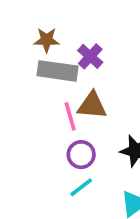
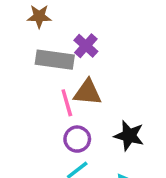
brown star: (47, 40) -> (39, 16), moved

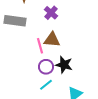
gray rectangle: (55, 60) -> (15, 21), moved
black star: (129, 136) -> (64, 65), moved

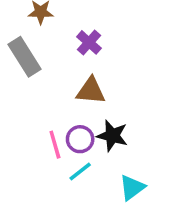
gray rectangle: (15, 21) -> (25, 57), turned 50
pink line: (40, 46) -> (55, 145), moved

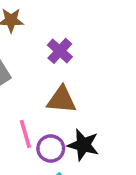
pink line: (55, 145) -> (25, 134), moved

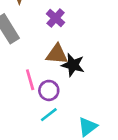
black star: (83, 145) -> (73, 65), moved

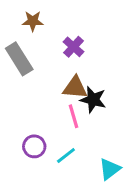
pink line: (30, 80) -> (73, 116), moved
purple circle: (49, 90) -> (34, 146), moved

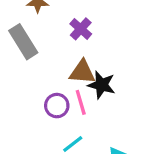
purple circle: (34, 146) -> (57, 106), moved

